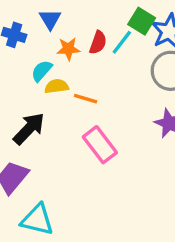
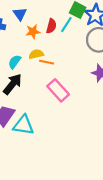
cyan semicircle: (42, 71) -> (15, 62), moved
yellow semicircle: (57, 86) -> (36, 54), moved
cyan triangle: (37, 220) -> (24, 125), moved

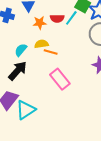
red semicircle: (51, 26) -> (57, 18), turned 72
cyan triangle: (24, 125) -> (26, 110), turned -45

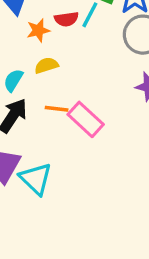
orange line: (51, 52) -> (57, 109), moved
cyan triangle: (26, 110) -> (36, 179), turned -35

